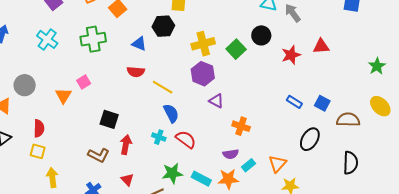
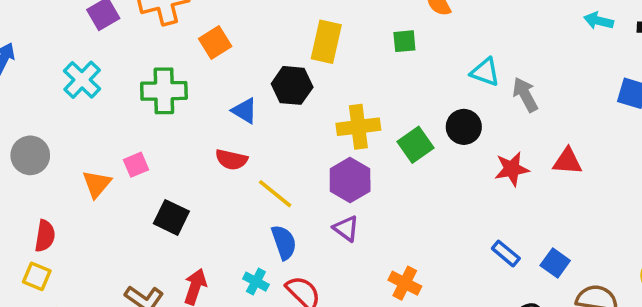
purple triangle: (216, 101) -> (346, 228), moved
black square: (109, 119) -> (171, 217), moved

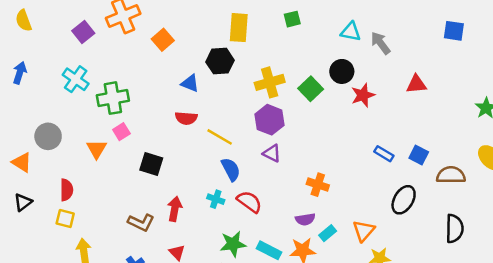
green cross: (164, 91) -> (113, 98), moved
red star: (512, 169) -> (363, 95), moved

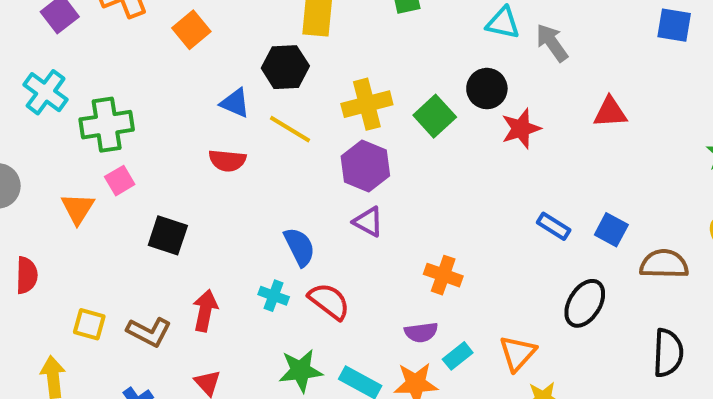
yellow line: (220, 137) -> (290, 129), moved
yellow square: (65, 219) -> (89, 324), moved

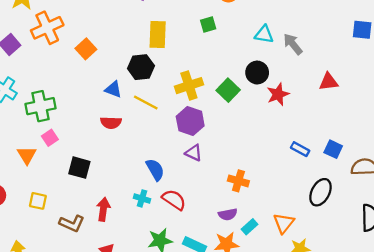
yellow square: (89, 324) -> (38, 201), moved

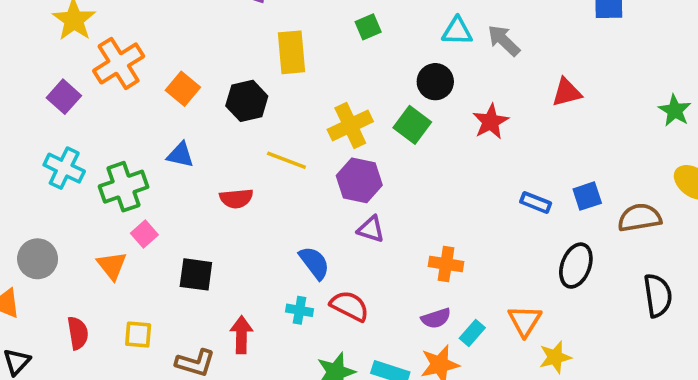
black hexagon: (141, 67) -> (247, 101), moved
black circle: (257, 73) -> (435, 82), moved
blue triangle: (113, 89) -> (180, 155), moved
blue square: (333, 149) -> (587, 196), turned -36

